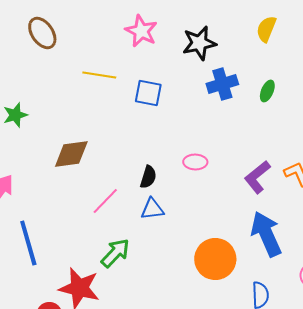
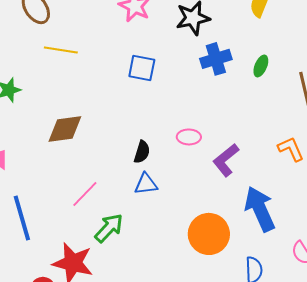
yellow line: (99, 75) -> (61, 50), moved
purple L-shape: (257, 177) -> (226, 160), moved
pink line: (105, 201) -> (85, 194), moved

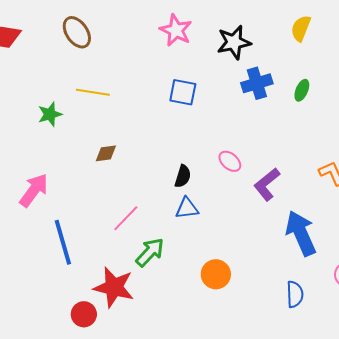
yellow line: (61, 50) -> (93, 92), moved
brown diamond: (65, 129) -> (106, 153), size x0.6
pink ellipse: (189, 137) -> (230, 161), turned 40
orange circle: (209, 234) -> (216, 274), moved, size x0.7

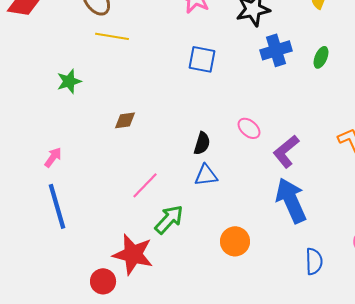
yellow line: (93, 92) -> (112, 36), moved
pink arrow: (34, 190) -> (53, 157), size x0.6
blue arrow: (301, 233) -> (291, 200), moved
blue line: (63, 242) -> (57, 206), moved

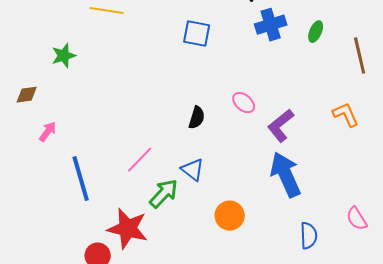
brown diamond: (125, 120) -> (27, 95), moved
blue triangle: (206, 175) -> (193, 170), moved, turned 45
blue line: (57, 206) -> (81, 179), moved

